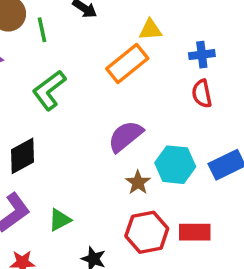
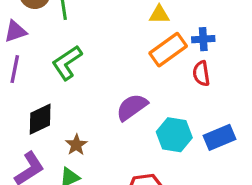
orange rectangle: (127, 63) -> (168, 50), moved
brown star: (138, 182) -> (76, 145), moved

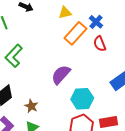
blue cross: (203, 39) -> (96, 22), turned -32
cyan hexagon: (174, 135) -> (82, 99), moved

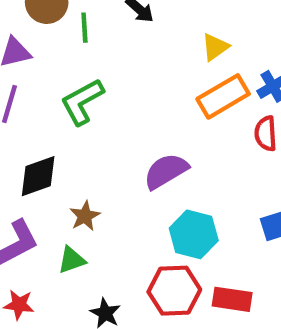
yellow triangle: (65, 13) -> (215, 47), turned -40

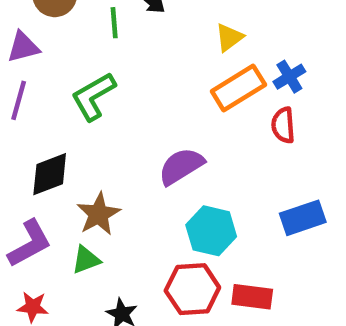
green line: (84, 28) -> (114, 23), moved
brown star: (85, 216) -> (99, 214), size x1.4

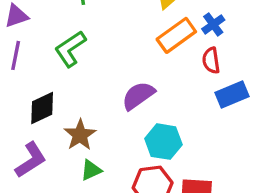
blue rectangle: (303, 218) -> (232, 95), moved
green triangle: (86, 260) -> (91, 170), moved

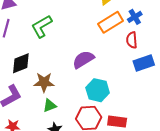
brown star: (80, 135) -> (44, 82), turned 30

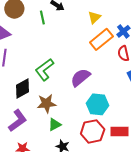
green L-shape: (42, 26) -> (44, 70), moved

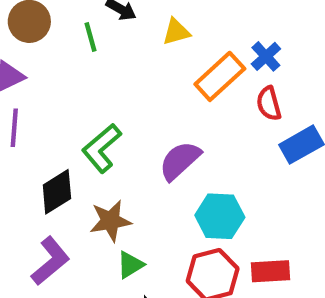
yellow triangle: (94, 17) -> (176, 32), moved, turned 32

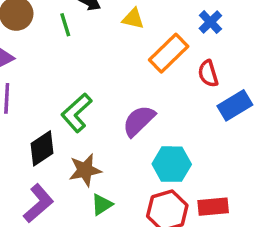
yellow triangle: (176, 32) -> (133, 19), turned 30
blue cross: (266, 56) -> (210, 22), moved

